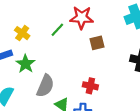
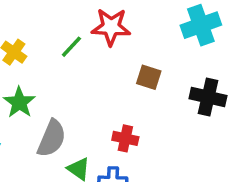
brown square: (97, 43) -> (149, 77), moved, turned 32

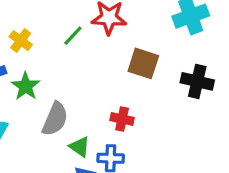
brown square: (149, 77) -> (143, 63), size x1.4

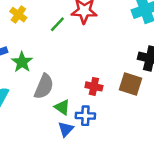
yellow cross: (21, 41) -> (18, 15), moved
brown square: (143, 63) -> (130, 84), moved

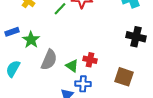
brown square: (130, 84) -> (124, 77), moved
green triangle: (62, 107) -> (72, 66), moved

